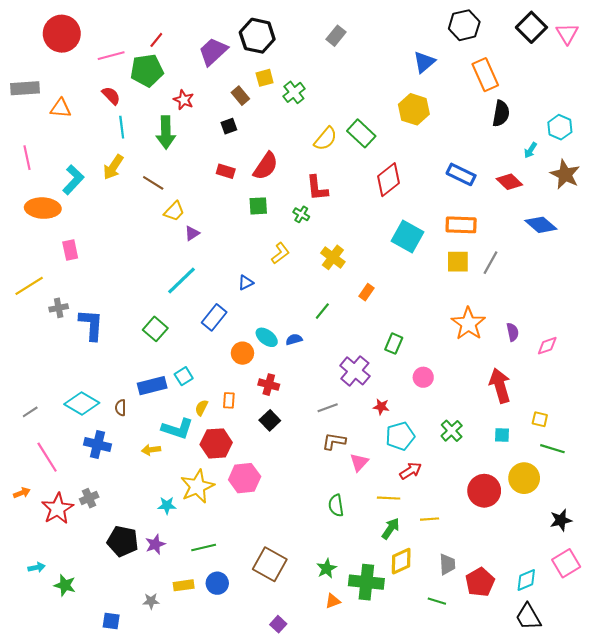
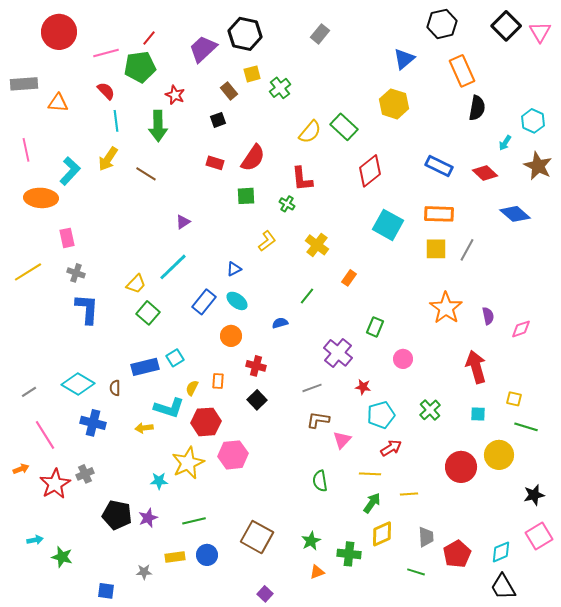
yellow trapezoid: (174, 211) -> (136, 284), moved
gray cross: (59, 308) -> (76, 273), moved, turned 30
cyan ellipse: (267, 337) -> (237, 301), moved
green cross: (366, 582) -> (349, 554), size x0.7

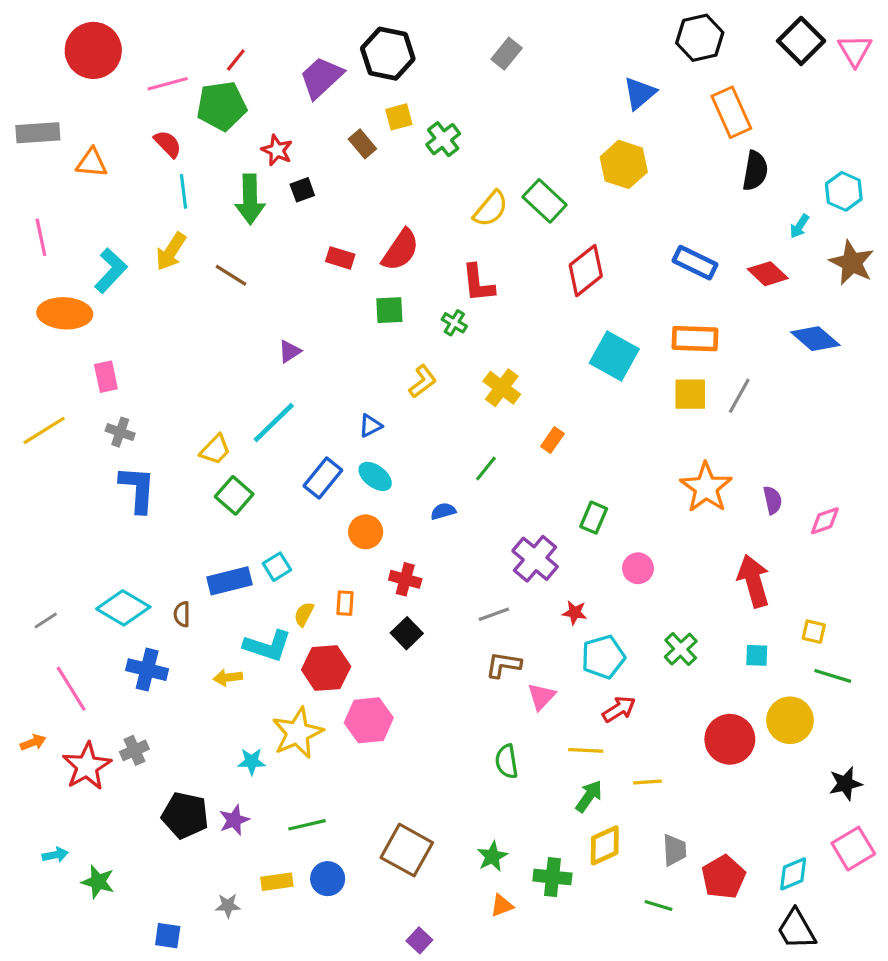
black square: (218, 120) -> (302, 190), moved

